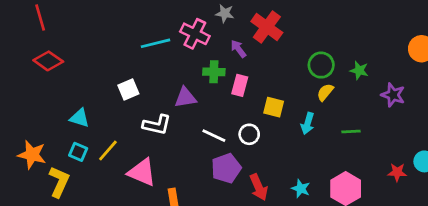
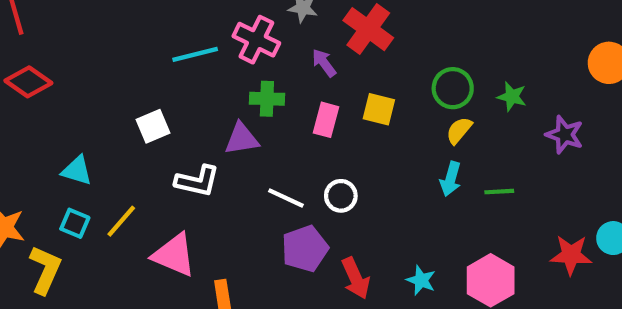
green cross: (214, 72) -> (267, 99), moved
yellow square: (274, 107) -> (379, 109), moved
cyan arrow: (308, 123) -> (451, 179), moved
red star: (397, 172) -> (571, 255), size x1.4

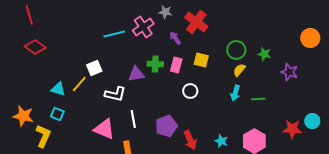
pink cross: (256, 40) -> (143, 27), turned 30
green cross: (267, 99) -> (155, 64), moved
white circle: (341, 196) -> (190, 91), moved
white line: (286, 198) -> (133, 119), moved, turned 54
yellow line: (121, 221) -> (79, 84), moved

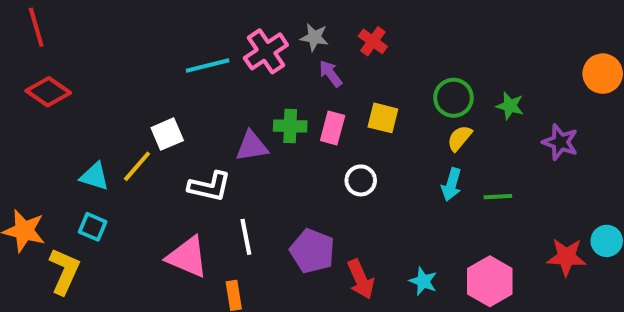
gray star: (165, 12) -> (314, 37), moved
red cross: (196, 22) -> (373, 41), size x0.6
purple pentagon: (166, 126) -> (312, 251), turned -30

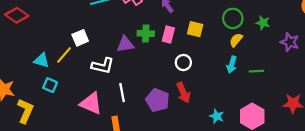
cyan square: (93, 227) -> (50, 85), moved
red arrow: (361, 279) -> (183, 93), moved

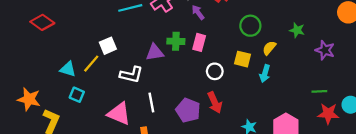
green circle: (233, 18) -> (250, 26), moved
yellow square: (195, 29) -> (243, 59), moved
green line: (256, 71) -> (319, 91), moved

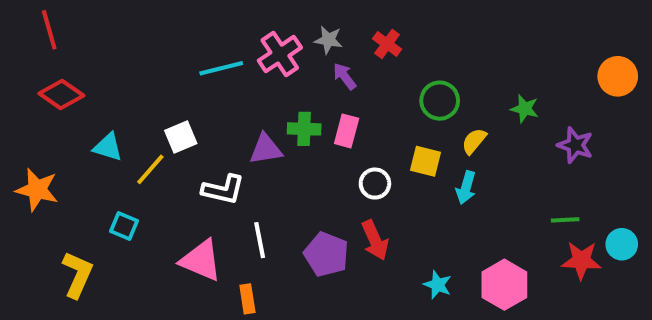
cyan triangle: (68, 69) -> (108, 147), moved
orange star: (29, 99) -> (37, 190), moved

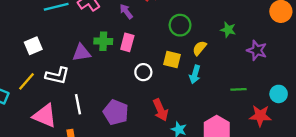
yellow line: (150, 169) -> (26, 81), moved
green line: (565, 220) -> (238, 89), moved
red arrow: (375, 240) -> (161, 110), moved
cyan circle: (622, 244) -> (279, 94), moved

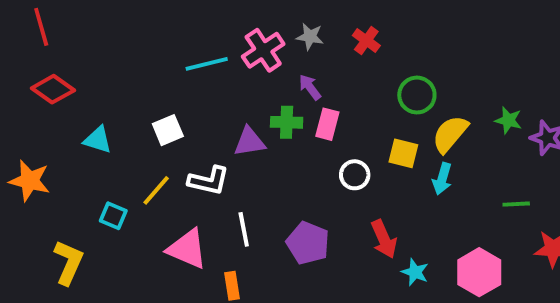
purple arrow: (126, 11) -> (310, 87), moved
green star: (228, 30) -> (508, 120), moved
yellow semicircle: (199, 48) -> (450, 134), size x1.5

